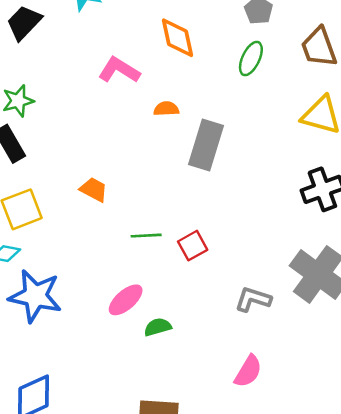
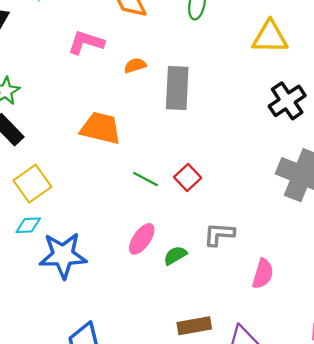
orange trapezoid: (94, 190) -> (101, 128), moved, size x1.6
green line: (146, 236) -> (145, 179), turned 45
gray L-shape: (253, 299) -> (219, 234), moved

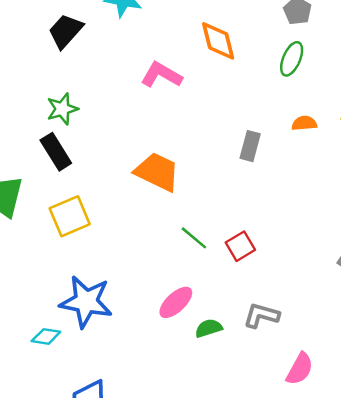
orange semicircle: (135, 65) -> (304, 123), moved
gray rectangle: (177, 88) -> (250, 146), size x0.6
cyan diamond: (28, 225) -> (46, 336), moved

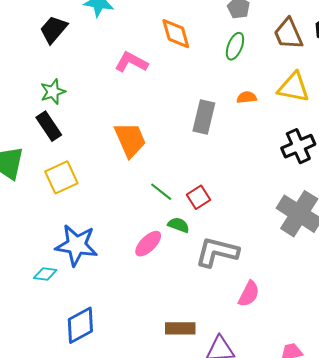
gray rectangle: (250, 146) -> (204, 117), size x1.4
orange trapezoid: (157, 172) -> (130, 140), turned 42
gray L-shape: (261, 315) -> (217, 252), size x1.5
green semicircle: (209, 328) -> (179, 225), moved, turned 40

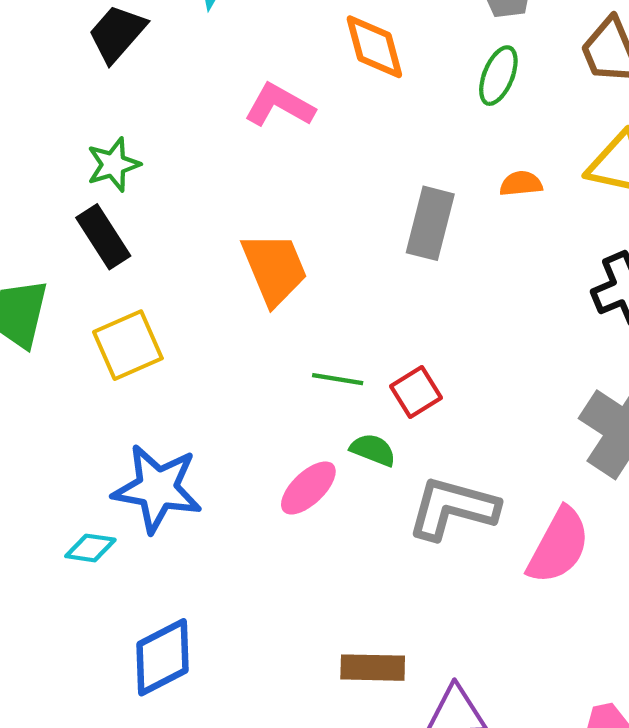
green line: (161, 192) -> (338, 379), turned -30
pink semicircle: (249, 294) -> (559, 546), moved, size x1.4

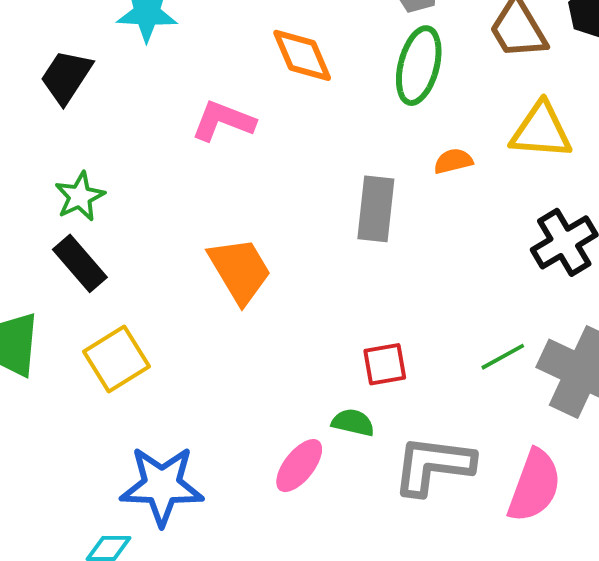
green ellipse: (498, 76) -> (419, 66), size x1.4
green line: (338, 379) -> (503, 357), moved, turned -30
red square: (416, 392) -> (385, 364), turned 30

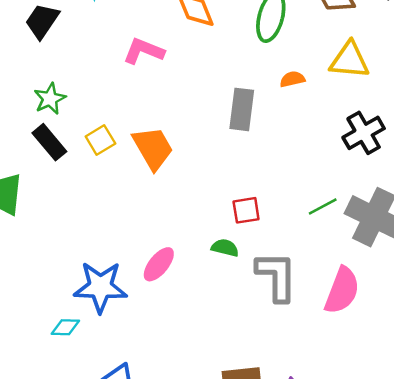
yellow square: (116, 359) -> (100, 140), moved, size x0.7
gray L-shape: (433, 465) -> (277, 276), turned 82
pink ellipse: (299, 466) -> (159, 264), moved

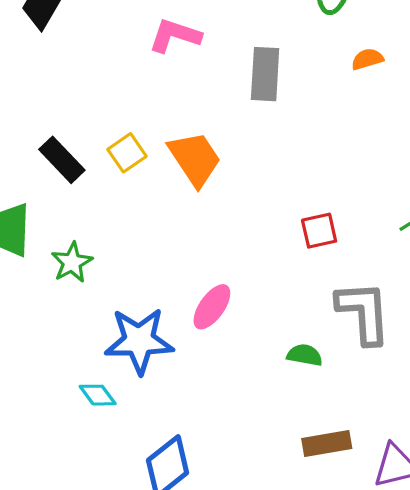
green star: (50, 99) -> (72, 262), moved
gray rectangle: (242, 109) -> (265, 74), moved
green semicircle: (225, 248) -> (305, 355), moved
cyan diamond: (65, 327) -> (98, 395), turned 56

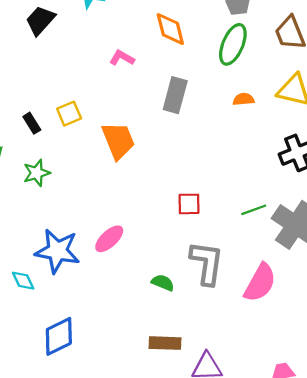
pink L-shape: (175, 36) -> (122, 58), size x0.7
yellow square: (127, 153) -> (69, 114), moved
black rectangle: (62, 160) -> (32, 123), size x0.7
green star: (72, 262) -> (37, 173), moved

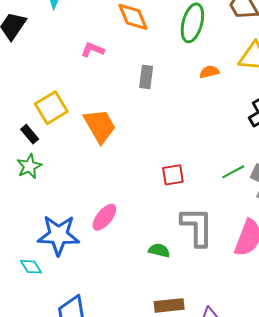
gray rectangle: (175, 95) -> (146, 77), size x0.7
yellow square: (69, 114) -> (51, 108), size x1.4
black rectangle: (32, 123) -> (30, 134), moved

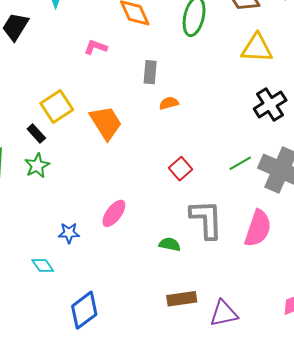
orange semicircle: (209, 72) -> (169, 103), moved
red square: (173, 175) -> (180, 169), turned -30
blue star: (59, 235) -> (69, 233), size x0.5

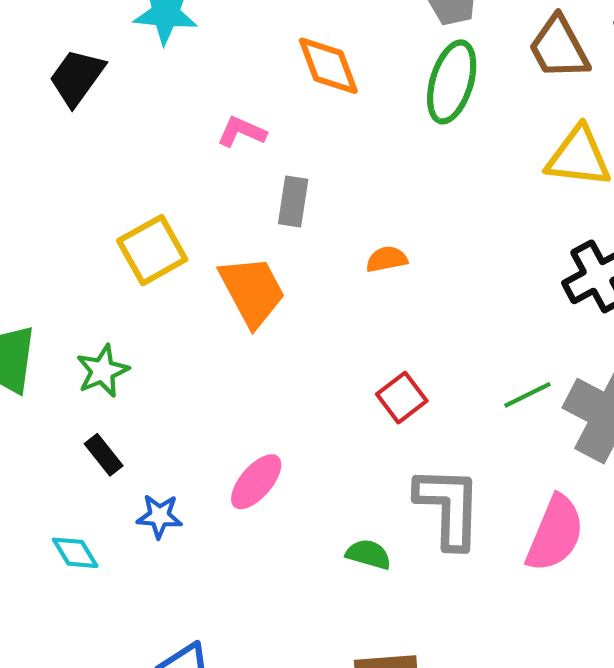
gray rectangle: (150, 72) -> (293, 201), moved
black rectangle: (36, 134) -> (104, 455), moved
cyan diamond: (43, 265) -> (75, 553), moved

